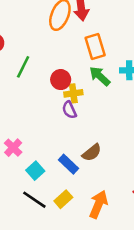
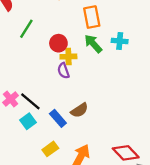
black line: (34, 200) -> (30, 101), moved

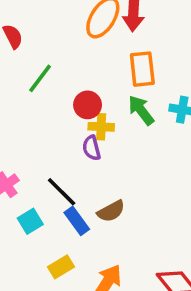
black line: (30, 101) -> (62, 192), moved

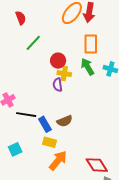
black line: (62, 192) -> (26, 115), moved, turned -42
cyan square: (30, 221) -> (15, 149), moved
yellow rectangle: (61, 267) -> (49, 142), moved, turned 40

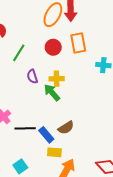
red circle: (58, 61) -> (53, 47), moved
green arrow: (87, 67) -> (52, 93), moved
purple semicircle: (58, 85) -> (32, 77), moved

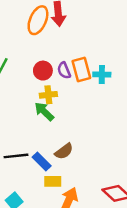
orange rectangle: (78, 43) -> (81, 70), moved
red circle: (53, 47) -> (43, 71), moved
purple semicircle: (32, 77) -> (64, 70), moved

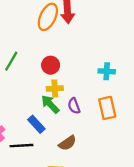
purple semicircle: (64, 70) -> (74, 106), moved
orange rectangle: (81, 70) -> (107, 108), moved
blue rectangle: (42, 162) -> (36, 124), moved

